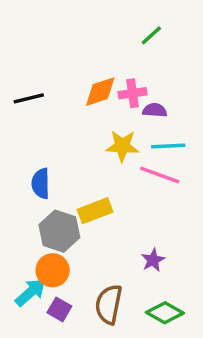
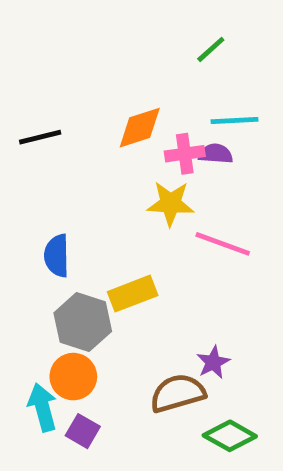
pink cross: (133, 93) -> (185, 154), moved
cyan line: (168, 146) -> (235, 121), moved
cyan arrow: (30, 292) -> (42, 407), turned -64
brown semicircle: (109, 304) -> (178, 393), moved, turned 63

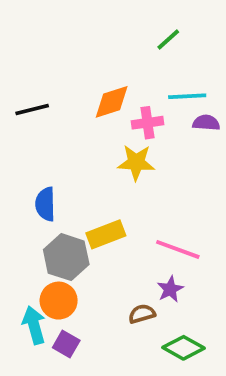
purple semicircle: (216, 154) -> (206, 123), moved
pink line: (223, 244) -> (178, 249), moved
brown semicircle: (178, 393) -> (142, 314), size x0.6

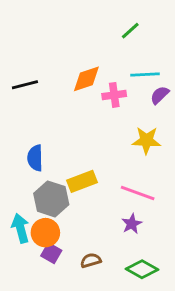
purple semicircle: (206, 123) -> (160, 95), turned -48
yellow star: (136, 162) -> (146, 140), moved
brown semicircle: (142, 314) -> (91, 260), moved
cyan arrow: (34, 325) -> (20, 228), moved
purple square: (66, 344) -> (51, 253), moved

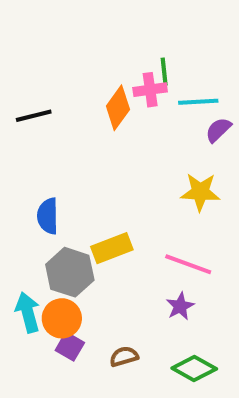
green line: (130, 31) -> (164, 72), moved, turned -54
orange diamond: (86, 79) -> (118, 108), turned -36
pink cross: (114, 95) -> (150, 90), moved

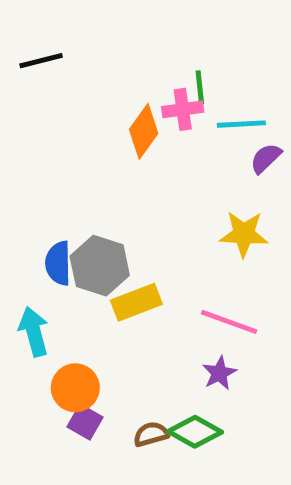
black line: (34, 116) -> (41, 61), moved
gray hexagon: (70, 272) -> (100, 266), moved
cyan arrow: (28, 312) -> (34, 332), moved
green diamond: (194, 369) -> (195, 432), moved

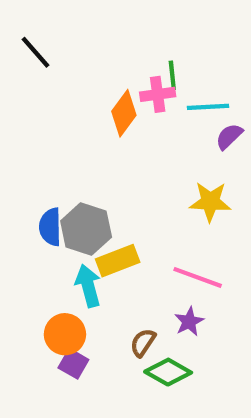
black line: (41, 61) -> (36, 52), turned 63
cyan arrow: (34, 332) -> (88, 286), moved
brown semicircle: (151, 434) -> (143, 343), moved, turned -40

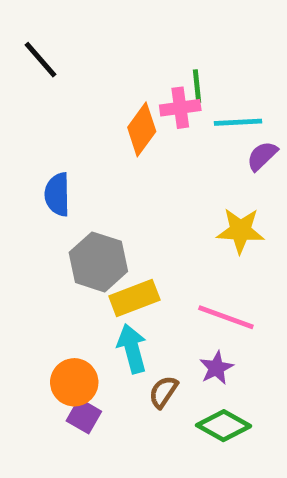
blue semicircle: (50, 227) -> (57, 194), moved
cyan arrow: (88, 286) -> (132, 349), moved
green diamond: (168, 372) -> (224, 426), moved

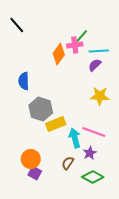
green line: (197, 86) -> (82, 36), turned 48
purple semicircle: (262, 156) -> (95, 65), moved
cyan arrow: (132, 349) -> (75, 138), moved

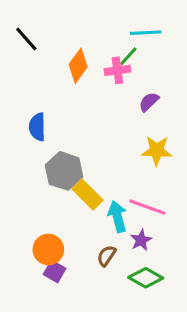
cyan line: (99, 51) -> (146, 33), moved
orange diamond: (59, 54) -> (78, 66), moved
yellow rectangle: (56, 124) -> (88, 194), turned 66

